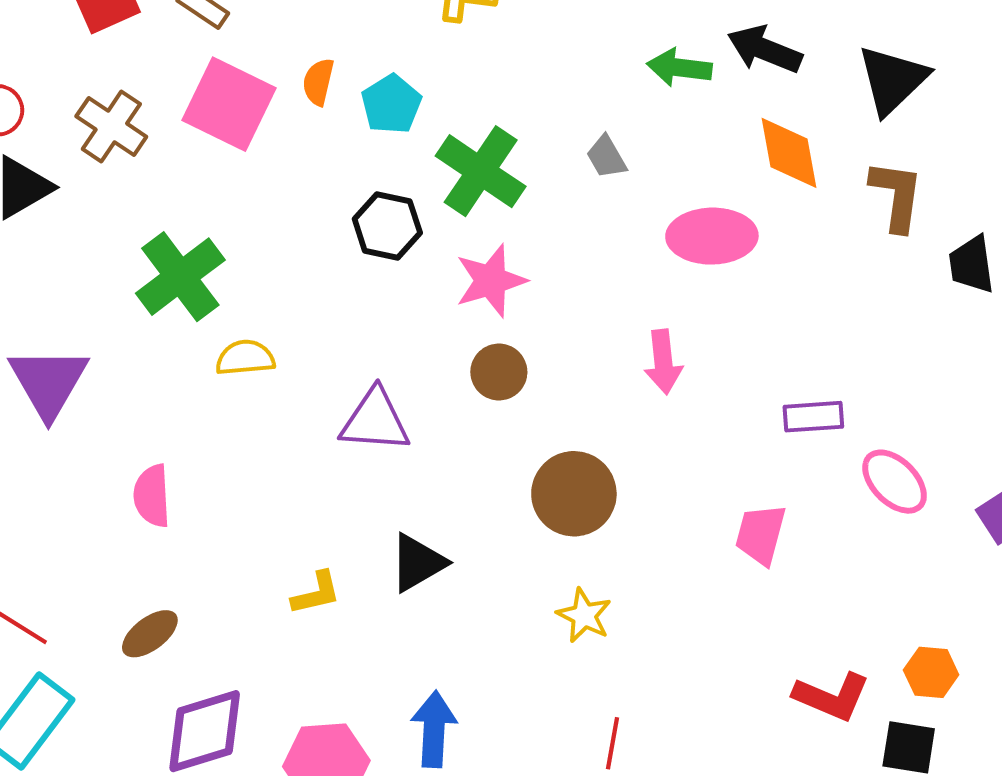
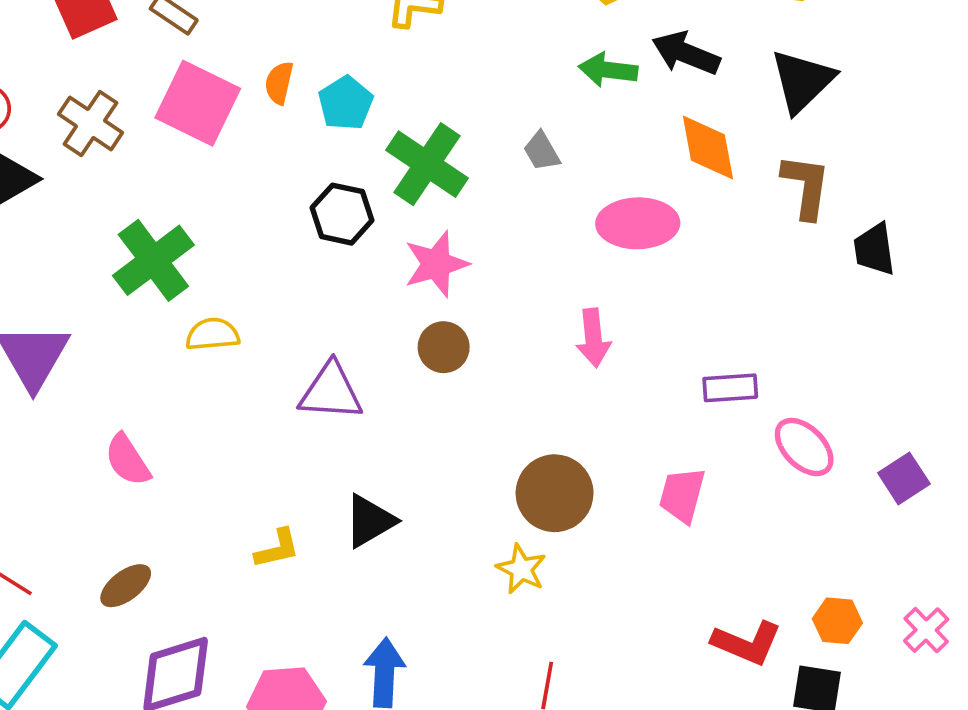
brown circle: (574, 494) -> (555, 493), moved
pink semicircle: (152, 496) -> (127, 460), turned -30

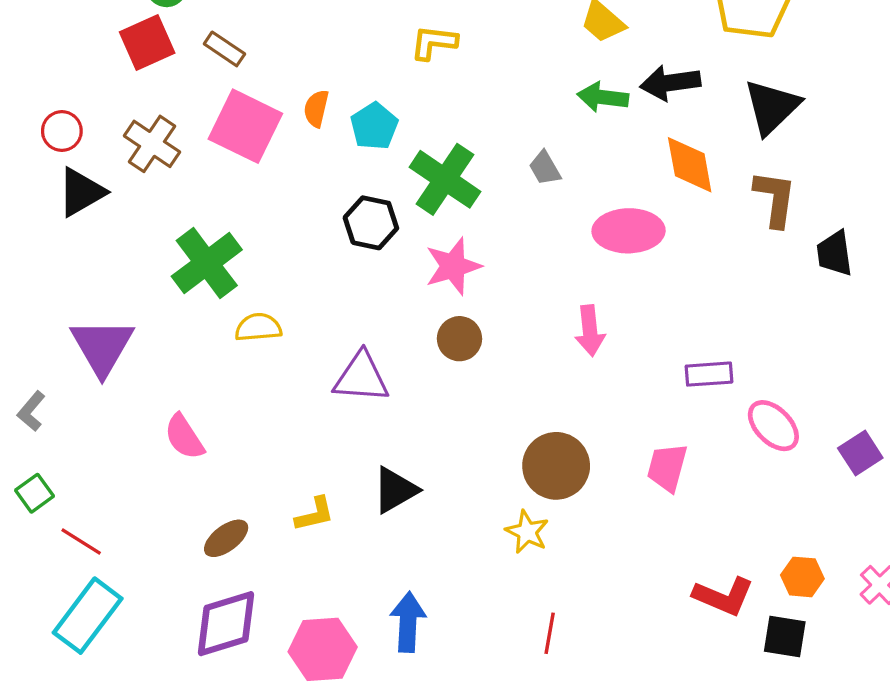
black arrow: (686, 53) -> (670, 83), turned -30
brown ellipse: (126, 586) -> (226, 538), moved

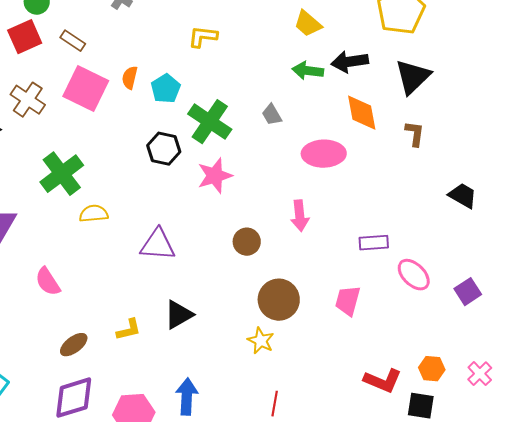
brown L-shape: (775, 199) -> (415, 134), size x0.7
black trapezoid: (835, 253) -> (463, 196), moved, turned 128
brown circle: (459, 339) -> (247, 242), moved

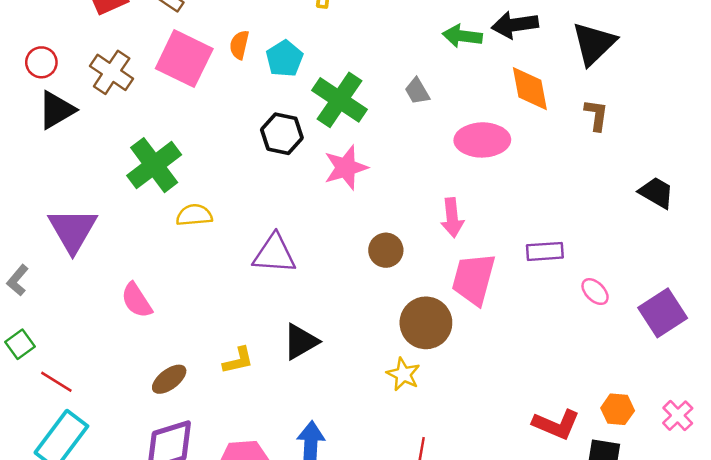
pink ellipse: (414, 275) -> (595, 292), size x0.7
purple square: (468, 292) -> (663, 313), size x1.4
pink trapezoid: (348, 301) -> (474, 279), moved, size x1.4

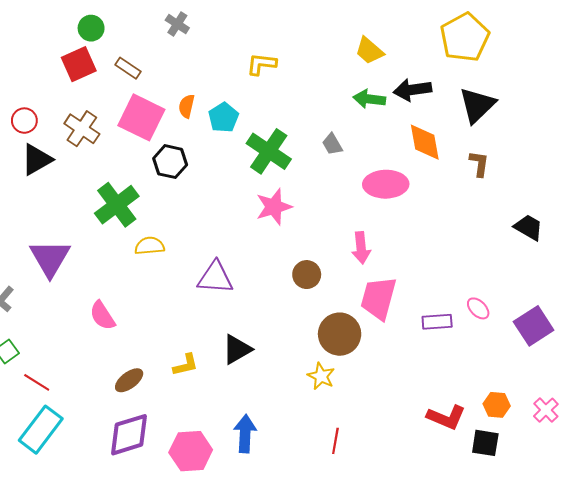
black hexagon: (282, 134) -> (170, 162), moved
purple rectangle: (545, 251) -> (437, 322), moved

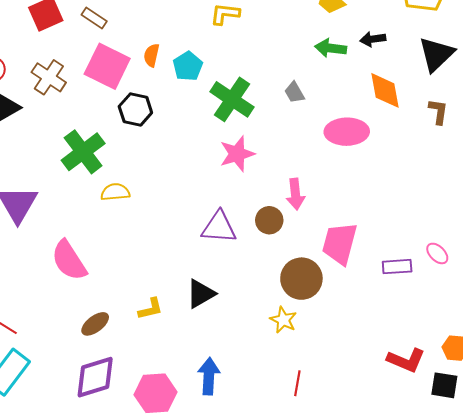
black arrow: (412, 90) -> (373, 39), size x0.7
pink arrow: (361, 248) -> (295, 194), moved
purple triangle: (215, 278) -> (219, 227), moved
pink semicircle: (102, 316) -> (69, 260), size x1.4

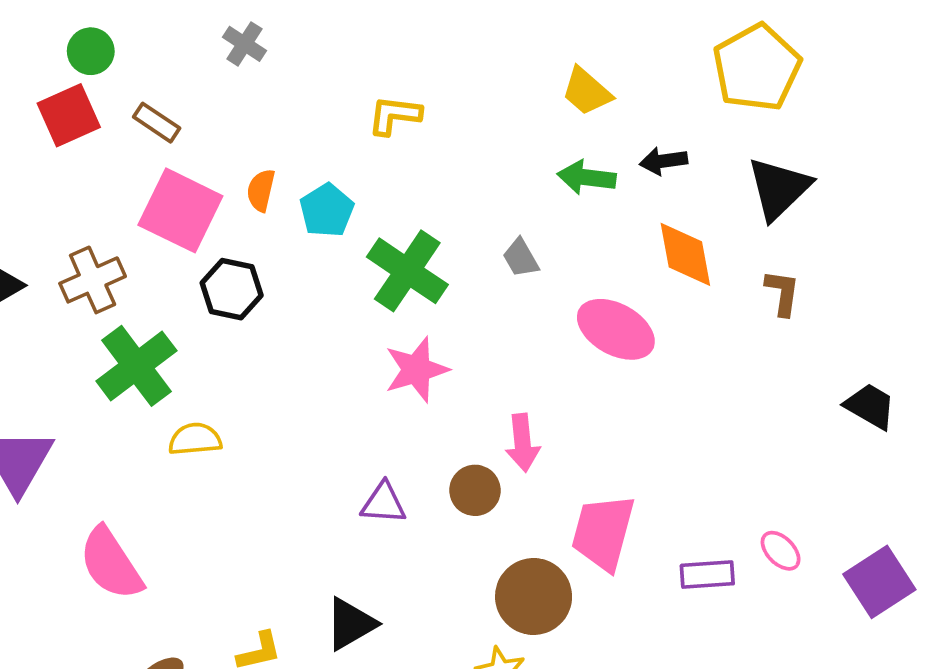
brown cross: (49, 77) -> (93, 280), moved, turned 32
pink ellipse: (347, 132) -> (616, 329), turned 30
purple triangle: (219, 227) -> (383, 503), size x0.7

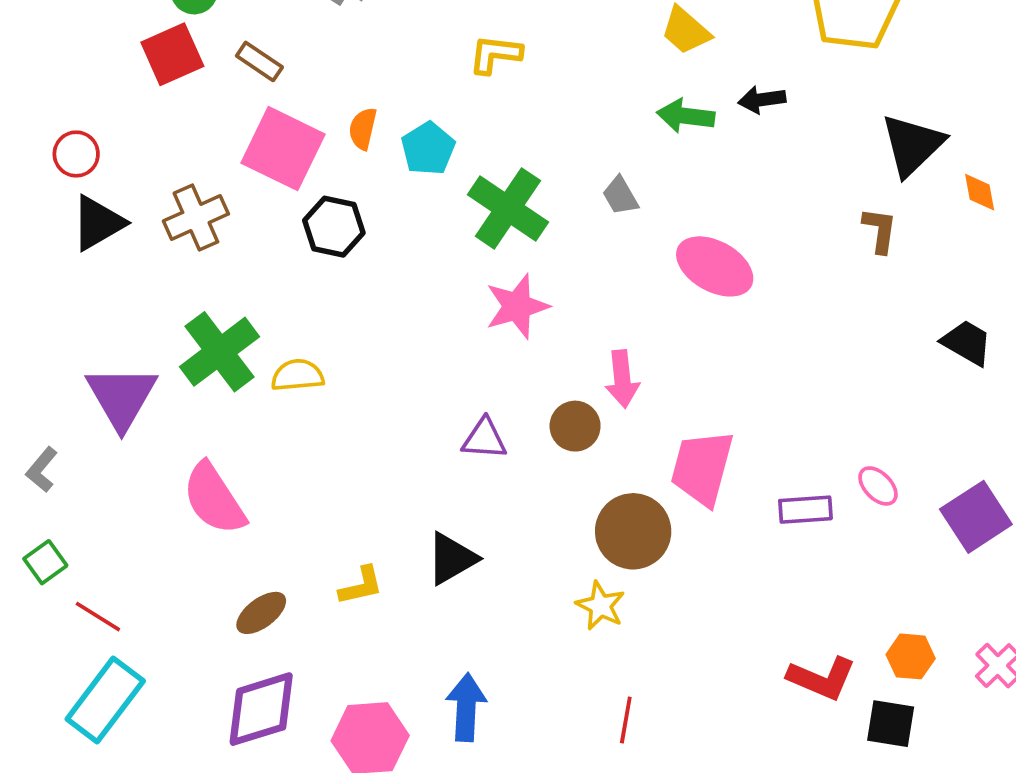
black triangle: (779, 188) -> (912, 145), moved
orange diamond: (685, 254) -> (980, 192), moved, size x0.6
green cross: (136, 366) -> (220, 352), moved

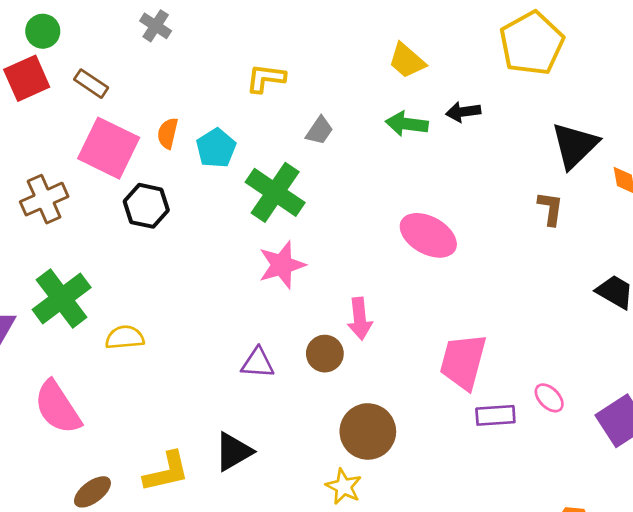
gray trapezoid: (620, 196) -> (319, 131), moved, turned -116
yellow semicircle: (298, 375) -> (125, 337), moved
pink trapezoid: (702, 468) -> (463, 362), moved
yellow L-shape: (361, 586) -> (166, 472), size x1.4

